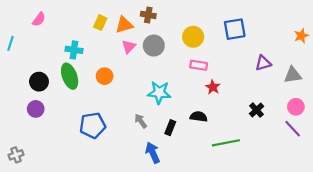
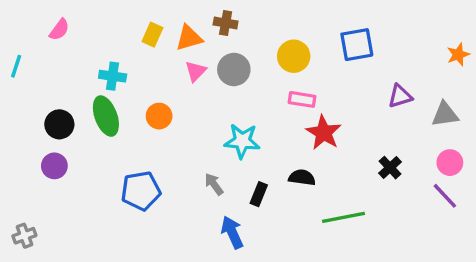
red star: (213, 87) -> (324, 133), size x1.5

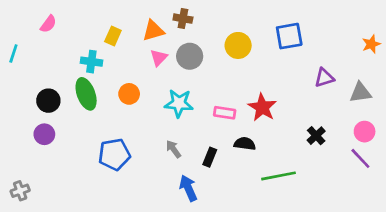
yellow rectangle: (152, 35) -> (113, 36), moved
pink rectangle: (302, 99) -> (225, 113), moved
cyan star: (242, 141) -> (179, 103), moved

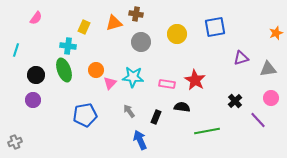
cyan line: (13, 54) -> (16, 50), moved
pink triangle: (159, 58) -> (110, 83), moved
purple line: (360, 158) -> (258, 120), moved

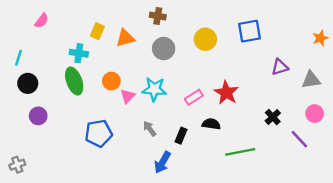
orange triangle: (114, 23) -> (125, 38), moved
black circle: (36, 75) -> (28, 83), moved
pink rectangle: (167, 84) -> (194, 97), turned -42
blue arrow: (140, 140) -> (162, 162), turned -126

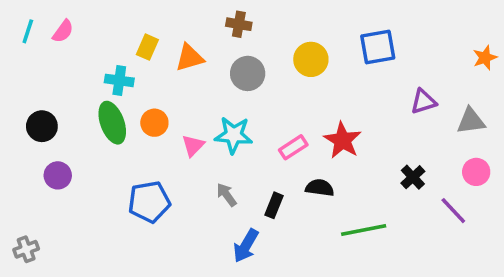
cyan line: (18, 58) -> (28, 31), moved
orange circle: (111, 81) -> (154, 123), moved

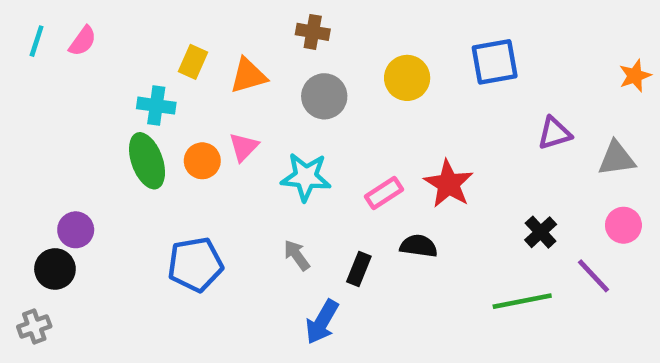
black circle: (42, 126) -> (55, 269), moved
pink triangle: (193, 146) -> (244, 147), moved
green line: (364, 230) -> (522, 301), moved

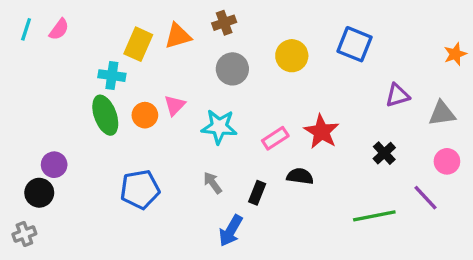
brown cross: (313, 32) -> (224, 23), turned -30
yellow rectangle: (193, 62) -> (138, 44), size x1.4
blue square: (495, 62) -> (355, 44), turned 32
orange triangle: (248, 76) -> (178, 36), moved
black cross: (541, 232) -> (384, 153), moved

